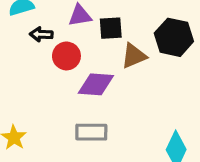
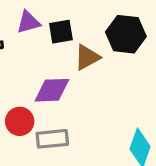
red circle: (66, 56) -> (20, 121), moved

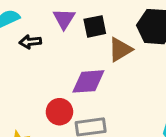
purple triangle: (28, 22) -> (64, 19), turned -40

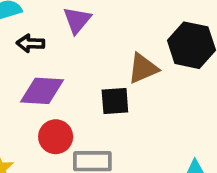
black square: (95, 26) -> (115, 101), moved
purple diamond: (88, 81) -> (42, 91), moved

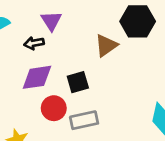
black arrow: (30, 43) -> (34, 43), moved
black square: (115, 101) -> (78, 82), moved

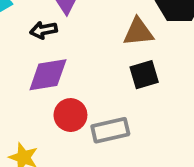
brown triangle: (106, 46) -> (138, 32), turned 30
black square: (78, 82) -> (144, 75), moved

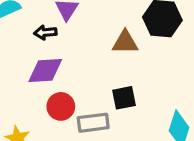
black square: (144, 75) -> (124, 98), moved

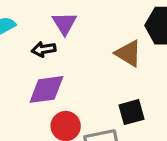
brown triangle: (125, 42) -> (128, 53), turned 36

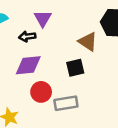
black square: (132, 112) -> (75, 68), moved

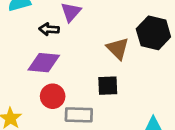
black square: (75, 68) -> (108, 86), moved

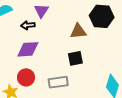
brown triangle: (118, 48) -> (78, 31), turned -42
red circle: (53, 96) -> (26, 77), moved

